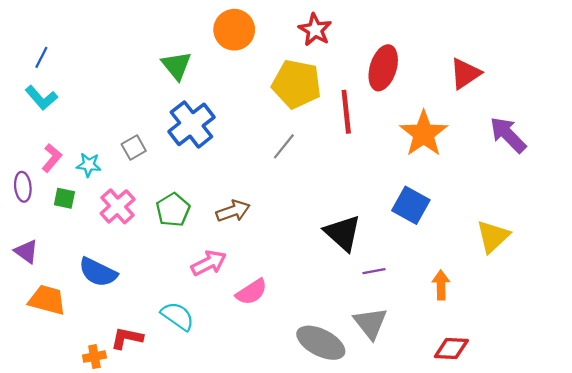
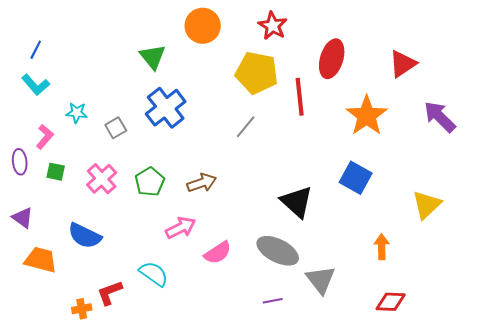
cyan star: (89, 165) -> (77, 113), moved
purple line: (374, 271) -> (273, 301), moved
red L-shape: (127, 338) -> (110, 293), turned -32
gray ellipse: (321, 343) -> (278, 251), moved

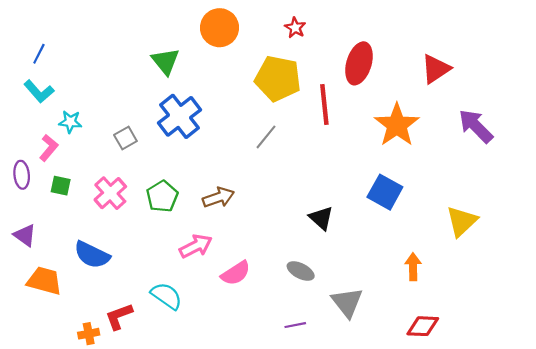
red star: (273, 26) -> (295, 28), size x0.7
cyan star: (77, 113) -> (70, 122), moved
black triangle: (297, 202) -> (321, 218), size x0.7
gray ellipse: (278, 251) -> (301, 271), size x0.6

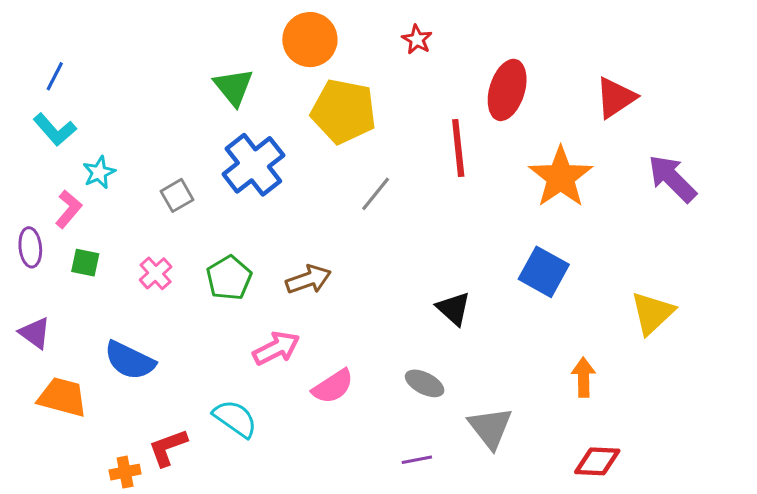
yellow pentagon: (278, 79) -> (344, 111), moved
cyan star: (70, 122) -> (99, 172), turned -30
pink cross: (110, 193) -> (156, 273), size x0.7

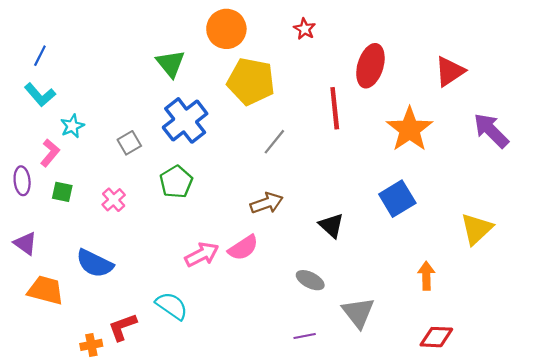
blue square: (544, 272) -> (397, 199), turned 30
green pentagon: (229, 278) -> (176, 182), moved
brown arrow: (308, 279) -> (267, 203), moved
pink semicircle: (333, 386) -> (243, 248), moved

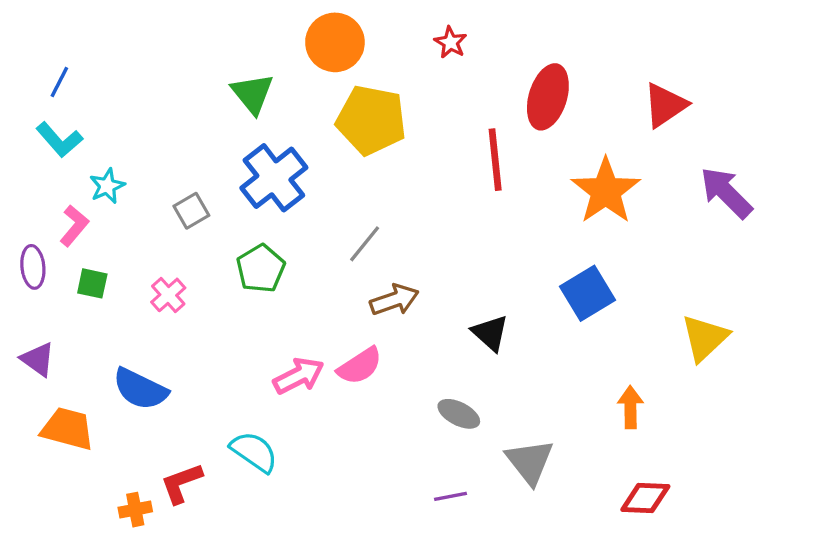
gray line: (274, 142) -> (365, 244), moved

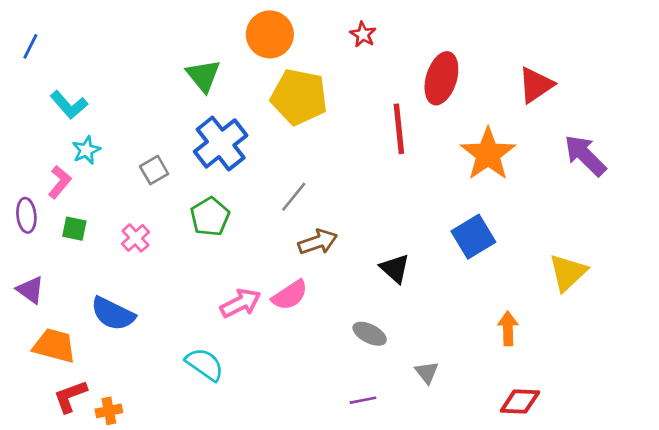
blue line: (59, 82) -> (30, 46), moved
cyan L-shape: (59, 140) -> (69, 105), moved
gray triangle: (530, 462) -> (427, 372), size x0.6
red L-shape: (181, 483) -> (70, 396), moved

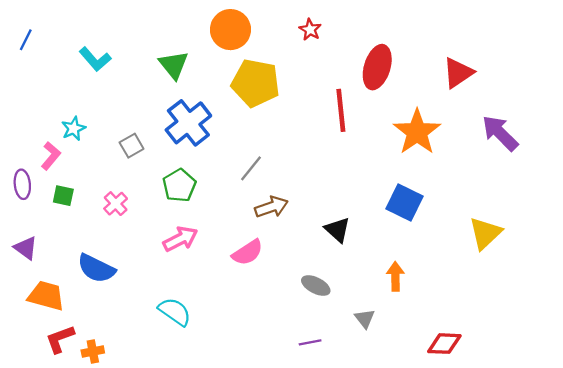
cyan L-shape: (69, 105) -> (95, 59), moved
blue square: (473, 237) -> (405, 202), turned -33
pink arrow: (241, 303) -> (180, 239), moved
orange arrow: (508, 328) -> (395, 276), moved

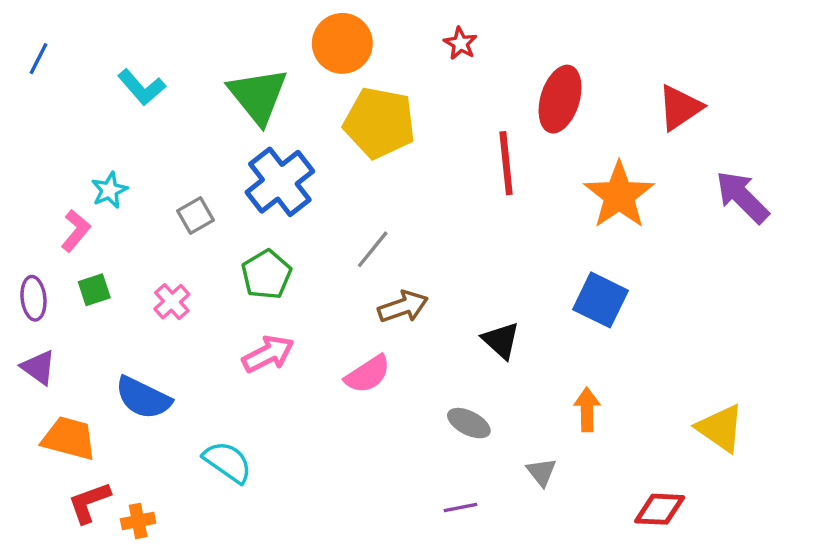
green triangle: (174, 65) -> (258, 96), size x1.4
purple ellipse: (22, 184) -> (33, 298), moved
green square: (63, 196) -> (94, 290), turned -30
yellow triangle: (485, 233) -> (720, 428), moved, turned -42
cyan semicircle: (175, 312) -> (228, 462), moved

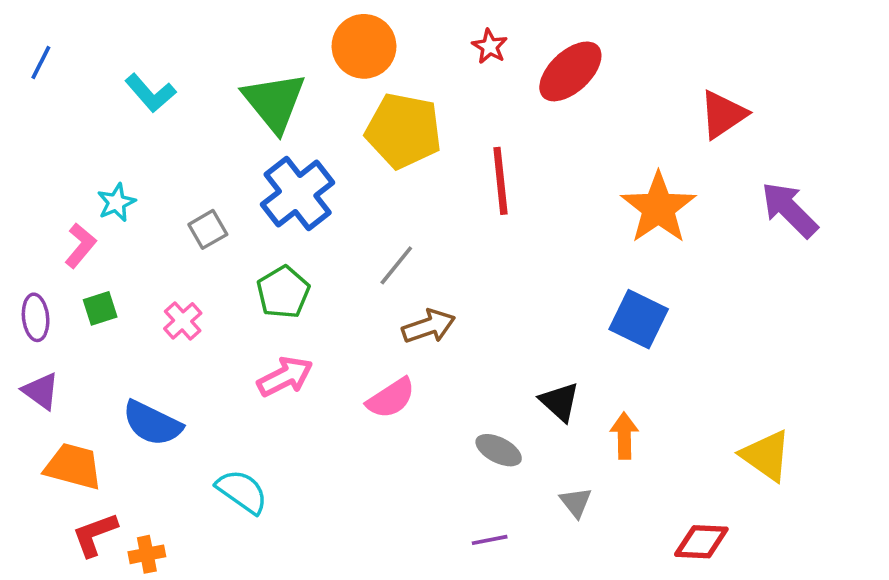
red ellipse: (560, 99) -> (570, 71), moved, turned 30
red line: (506, 163) -> (500, 181), moved
black triangle: (501, 340) -> (560, 402), moved

